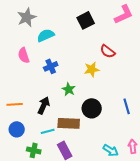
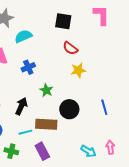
pink L-shape: (124, 14) -> (101, 15), turned -65
black square: (86, 20) -> (63, 21), turned 36
red semicircle: (108, 51) -> (70, 48), moved
yellow star: (92, 69) -> (78, 70), moved

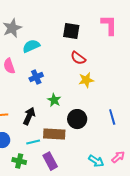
pink arrow: (110, 147) -> (118, 157), turned 56

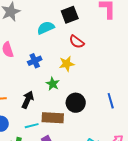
black square: (71, 31) -> (70, 15), turned -30
cyan semicircle: (31, 46) -> (46, 28), moved
yellow star: (86, 80) -> (67, 64), moved

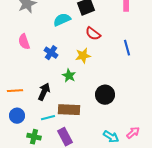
blue cross: (35, 61) -> (51, 53), turned -32
blue line: (111, 101) -> (127, 48), moved
black circle: (76, 103) -> (105, 95), moved

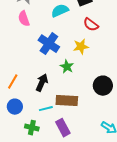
pink semicircle: (24, 42) -> (24, 19), moved
blue cross: (51, 53) -> (49, 44), size x1.5
orange line: (15, 91) -> (13, 82), turned -56

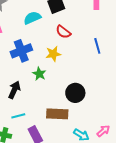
blue cross: (49, 44) -> (21, 51), turned 35
brown rectangle: (67, 101) -> (57, 114), moved

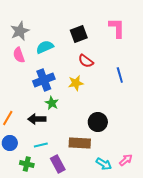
cyan semicircle: (32, 18) -> (45, 47), moved
green star: (39, 74) -> (52, 103), moved
black arrow: (14, 90) -> (37, 119), turned -114

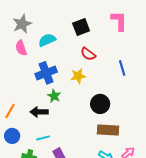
black circle: (98, 122) -> (100, 104), moved
brown rectangle: (80, 143) -> (108, 130), moved

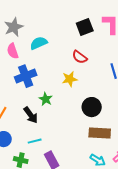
black square: (81, 27) -> (85, 27), moved
blue cross: (46, 73) -> (26, 76), moved
black arrow: (39, 112) -> (31, 115), turned -126

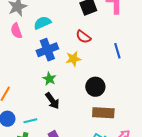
blue cross: (26, 76) -> (47, 50), moved
black arrow: (31, 115) -> (52, 101), moved
cyan line: (35, 141) -> (30, 121), moved

